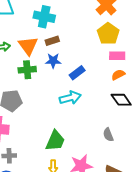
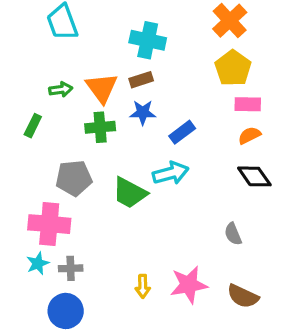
cyan cross: (44, 17) -> (148, 40), moved
green trapezoid: (55, 141) -> (130, 193), moved, turned 95

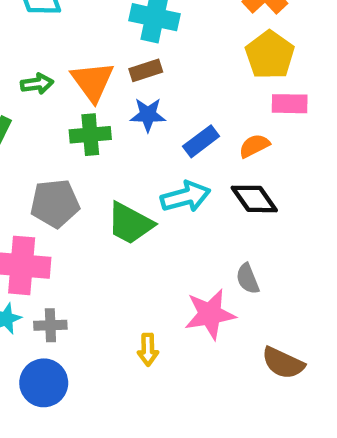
orange semicircle: (249, 135) -> (254, 146), moved
black diamond: (254, 176) -> (254, 199), moved
gray semicircle: (233, 234) -> (248, 279), moved
pink star: (189, 285) -> (210, 314), moved

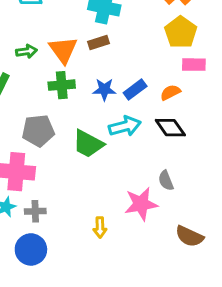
blue star: (148, 115) -> (104, 90), moved

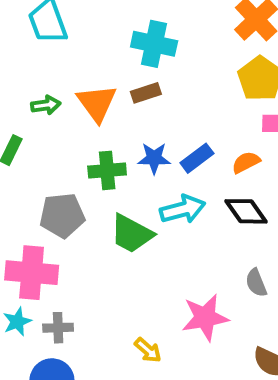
green cross: (62, 85) -> (107, 170), moved
gray semicircle: (166, 181) -> (256, 283), moved
yellow arrow: (100, 227) -> (148, 350), turned -48

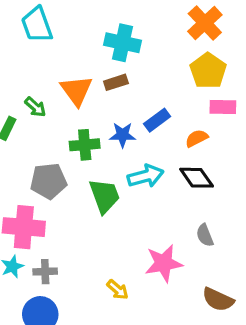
green arrow: (46, 105) -> (35, 107), moved, turned 50
blue rectangle: (197, 158) -> (157, 120), moved
green trapezoid: (132, 234) -> (104, 196), turned -138

